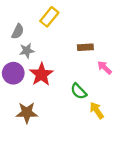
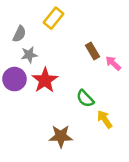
brown rectangle: (85, 47) -> (92, 51), turned 63
pink arrow: (105, 68) -> (113, 63), moved
brown star: (27, 113) -> (61, 136), moved

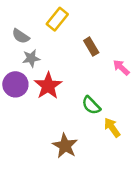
gray semicircle: (19, 34) -> (21, 36), turned 98
brown rectangle: (92, 51) -> (91, 47), moved
brown star: (61, 136) -> (65, 146), turned 30

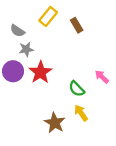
brown rectangle: (91, 47) -> (77, 25), moved
pink arrow: (121, 67) -> (102, 77), moved
yellow arrow: (112, 127) -> (81, 113), moved

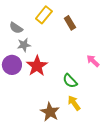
pink arrow: (102, 77) -> (93, 61), moved

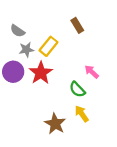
yellow rectangle: (44, 15) -> (49, 46), moved
pink arrow: (93, 61) -> (92, 72), moved

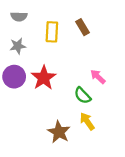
gray semicircle: (18, 31) -> (19, 17), moved, turned -32
yellow rectangle: (49, 46) -> (52, 32), moved, turned -36
gray star: (26, 50) -> (18, 46), moved

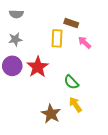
brown rectangle: (83, 27) -> (71, 23), turned -40
yellow rectangle: (52, 32) -> (57, 38), moved
pink arrow: (98, 77) -> (85, 42), moved

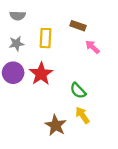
yellow rectangle: (57, 38) -> (46, 38), moved

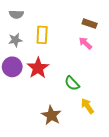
brown rectangle: (78, 26) -> (90, 24), moved
yellow arrow: (82, 115) -> (87, 106), moved

